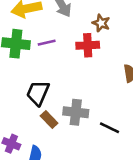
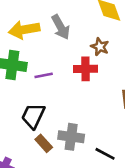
purple line: (47, 43) -> (44, 75), moved

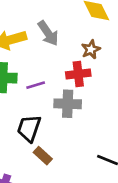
brown star: (100, 47) -> (91, 49), turned 30
gray cross: (71, 137) -> (68, 104), moved

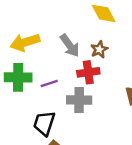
gray arrow: (48, 33) -> (70, 46), moved

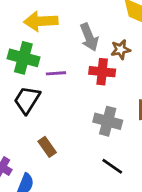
gray cross: (79, 100) -> (108, 121), moved
black trapezoid: (44, 123) -> (27, 100), moved

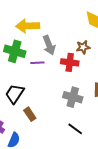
gray arrow: (89, 37) -> (49, 45), moved
black trapezoid: (27, 100) -> (15, 94), moved

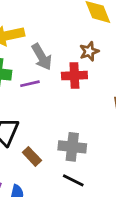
gray cross: (73, 97) -> (72, 147), moved
black line: (75, 129) -> (73, 180), moved

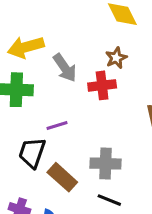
purple line: (30, 84) -> (57, 125), moved
brown rectangle: (32, 156) -> (62, 177), size x1.4

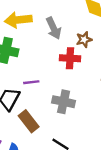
gray arrow: (65, 68) -> (54, 28), moved
gray cross: (106, 164) -> (64, 102), moved

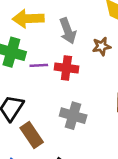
red cross: (70, 58) -> (66, 68), moved
purple line: (31, 82) -> (39, 65), moved

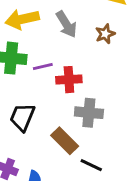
red cross: (66, 68) -> (69, 80), moved
brown rectangle: (32, 135) -> (65, 141), moved

